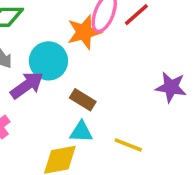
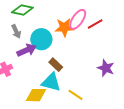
cyan triangle: (81, 132) -> (51, 82), size x1.5

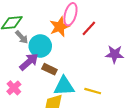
red line: (95, 24) -> (89, 28), moved
gray arrow: (16, 31) -> (22, 37), moved
brown rectangle: (56, 65) -> (49, 69), moved

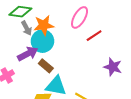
orange star: (60, 27) -> (44, 25), moved

